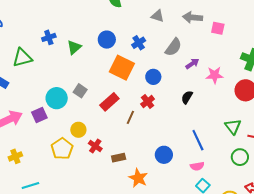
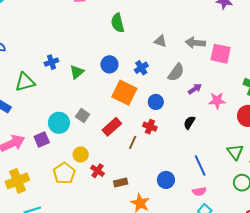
pink square: (218, 28) -> (221, 54), size x1.5
red cross: (148, 102) -> (150, 127), turned -32
yellow cross: (15, 156) -> (17, 181), size x1.6

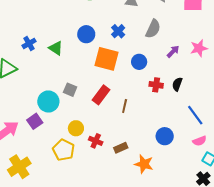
green triangle: (77, 72) -> (56, 48), turned -35
purple arrow: (195, 89) -> (173, 51), moved
black semicircle: (189, 123) -> (177, 84), moved
red cross: (150, 127) -> (156, 85), moved

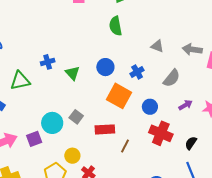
black semicircle: (177, 84) -> (191, 143), moved
red cross: (156, 85) -> (161, 133), size x1.6
red rectangle: (101, 95) -> (105, 129), turned 36

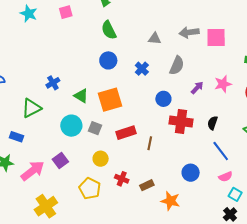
blue circle: (105, 67) -> (108, 60), moved
green triangle: (72, 73) -> (81, 96), moved
orange square: (119, 96) -> (110, 100), moved, turned -30
cyan circle: (52, 123) -> (71, 126), moved
yellow circle: (72, 156) -> (101, 159), moved

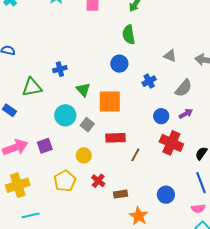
purple arrow: (197, 88) -> (186, 114), moved

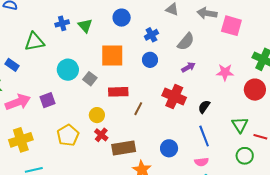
green triangle: (83, 90) -> (85, 26), moved
blue circle: (161, 116) -> (150, 60), moved
yellow circle: (84, 155) -> (97, 115), moved
brown rectangle: (121, 194) -> (124, 148), size x1.6

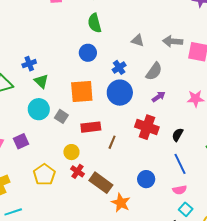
green triangle: (85, 26) -> (41, 81), moved
blue circle: (150, 60) -> (120, 93), size x1.6
brown rectangle: (124, 148) -> (101, 183), turned 50

